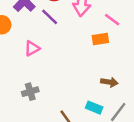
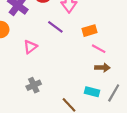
purple line: (50, 17) -> (55, 27), moved
pink line: (112, 20) -> (99, 49), moved

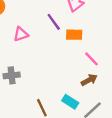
orange rectangle: (89, 31) -> (74, 35), moved
brown arrow: (102, 68) -> (89, 80), turned -48

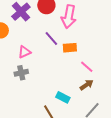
gray cross: (12, 75) -> (21, 73), moved
cyan rectangle: (70, 102) -> (63, 97), moved

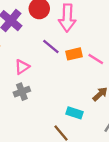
pink line: (87, 67) -> (96, 59), moved

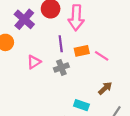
purple line: (51, 47) -> (61, 44), turned 42
gray cross: (22, 92) -> (61, 68), moved

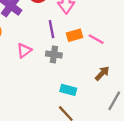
gray cross: (61, 68) -> (54, 54), turned 32
cyan rectangle: (81, 105) -> (68, 90), moved

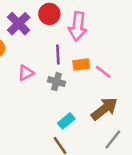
brown arrow: (102, 73) -> (104, 109), size x1.6
cyan rectangle: (68, 90) -> (66, 121), turned -63

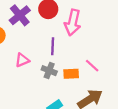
orange rectangle: (81, 64) -> (71, 74), moved

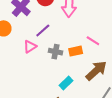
purple line: (53, 46) -> (43, 30), moved, turned 56

